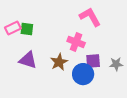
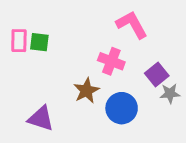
pink rectangle: (13, 28) -> (19, 41), turned -63
purple triangle: (28, 60) -> (41, 118), moved
purple square: (93, 61) -> (157, 74), moved, turned -35

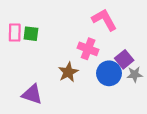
blue circle: (122, 108) -> (109, 73), moved

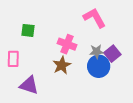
pink rectangle: (15, 33) -> (13, 59), moved
pink cross: (88, 49) -> (67, 44), moved
gray star: (135, 74) -> (97, 52), moved

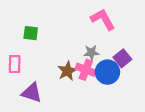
pink cross: (67, 44) -> (86, 70), moved
gray star: (97, 52) -> (91, 53), moved

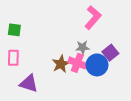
pink L-shape: (103, 19) -> (93, 17), turned 70
green square: (31, 33) -> (14, 30), moved

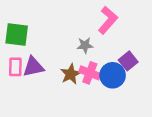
green square: (14, 30) -> (17, 35), size x1.5
gray star: (83, 47) -> (85, 45), moved
purple triangle: (29, 84) -> (33, 67), moved, turned -30

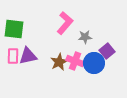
pink L-shape: (108, 20) -> (65, 23), moved
gray star: (85, 45) -> (85, 37), moved

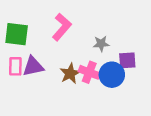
pink L-shape: (65, 23) -> (62, 27), moved
purple square: (107, 51) -> (127, 60), turned 35

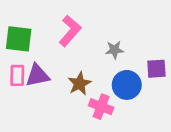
purple square: (127, 60) -> (156, 69), moved
pink cross: (89, 72) -> (101, 107), moved

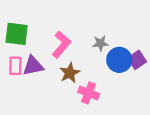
pink L-shape: (70, 31) -> (61, 45), moved
purple square: (156, 69) -> (137, 60), turned -30
blue circle: (127, 85) -> (119, 60), moved

